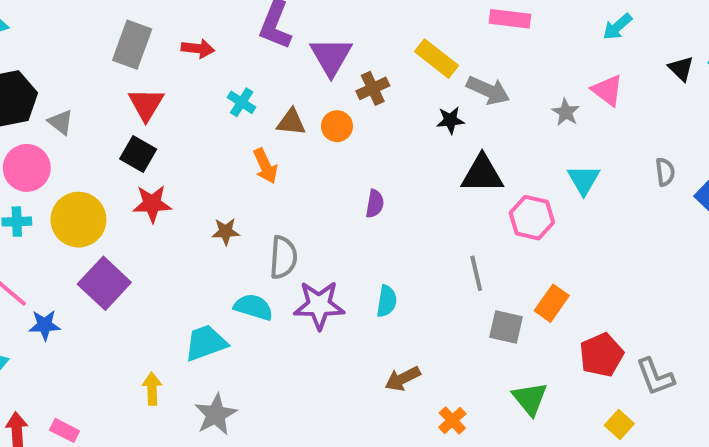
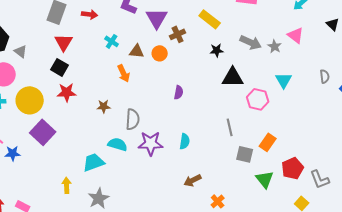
gray arrow: (488, 90) -> (251, 42), moved
green triangle: (530, 399) -> (265, 179), moved

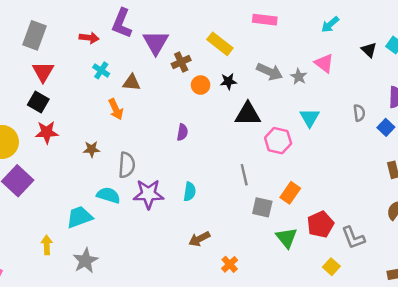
red arrow: (90, 14) -> (89, 38), moved
orange circle: (160, 53) -> (201, 85), moved

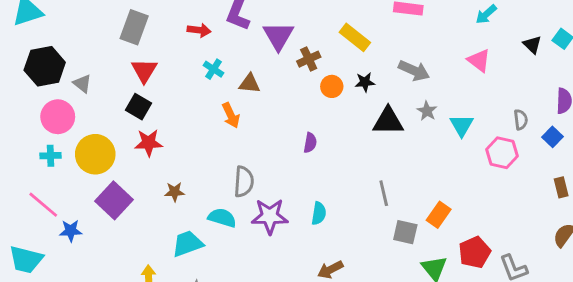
gray star: (299, 77) -> (427, 111), moved
pink hexagon: (278, 141) -> (502, 153), moved
brown star: (92, 149) -> (175, 192), moved

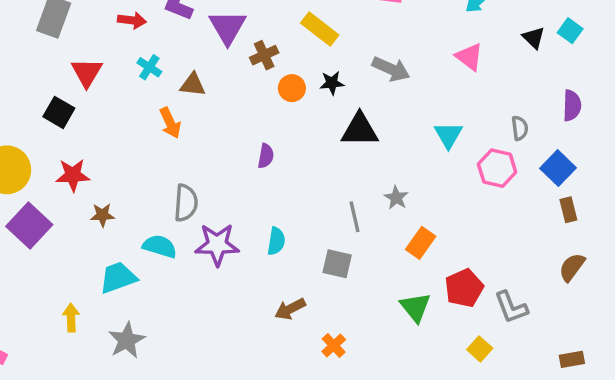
red triangle: (144, 71) -> (87, 72), moved
gray star: (427, 111) -> (396, 198), moved
blue square: (552, 137) -> (558, 168), moved, size x1.4
red star: (149, 143) -> (73, 175), moved
gray square: (405, 232) -> (337, 264), moved

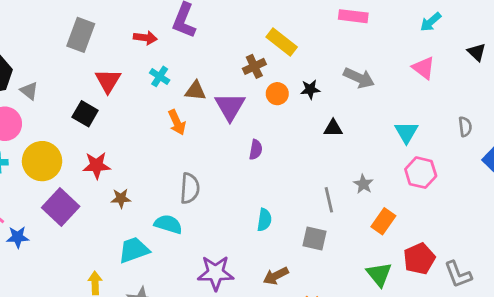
purple triangle: (228, 27) -> (230, 107), moved
yellow rectangle: (320, 29) -> (282, 42), moved
black triangle: (360, 130) -> (333, 128), size x0.6
pink hexagon: (497, 168) -> (421, 173), moved
purple star: (217, 245) -> (216, 273), moved

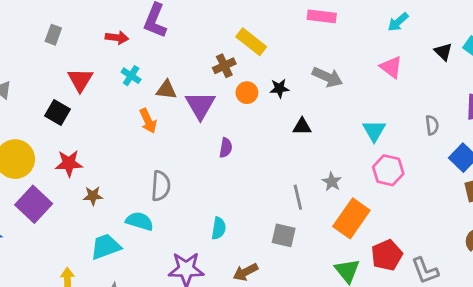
gray rectangle: (81, 35) -> (53, 35), size x0.6
cyan semicircle: (264, 220) -> (219, 228), moved
orange rectangle: (383, 221) -> (351, 218), size x1.5

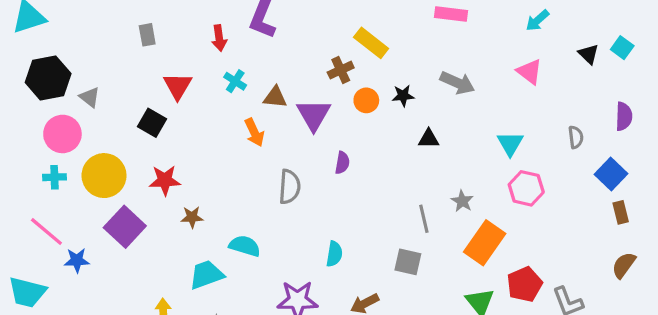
gray rectangle: (53, 35) -> (147, 35), turned -30
red arrow: (117, 38) -> (219, 38), turned 75
gray semicircle: (161, 186) -> (290, 187), moved

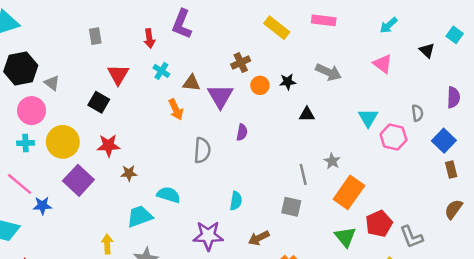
yellow rectangle: (371, 43) -> (277, 28), moved
cyan square: (622, 48) -> (455, 35), moved
pink hexagon: (526, 188) -> (393, 137), moved

